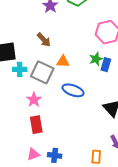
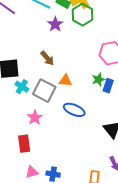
cyan cross: (20, 69) -> (22, 87), turned 32
red rectangle: (36, 125) -> (24, 144), moved

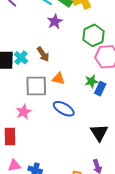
green hexagon: (82, 15) -> (94, 35), moved
cyan cross: (22, 87) -> (21, 58), moved
gray square: (44, 91) -> (36, 86), turned -35

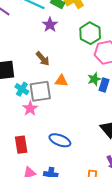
cyan cross: (21, 58) -> (22, 89), moved
blue ellipse: (64, 109) -> (60, 140), moved
pink star: (24, 112) -> (30, 108), moved

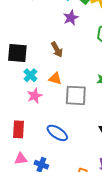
orange triangle: (61, 81) -> (55, 79), moved
gray square: (40, 91) -> (76, 95), moved

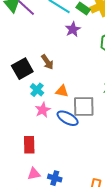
brown arrow: (57, 50) -> (47, 62), moved
black square: (17, 53) -> (22, 69), turned -30
blue ellipse: (57, 133) -> (68, 118), moved

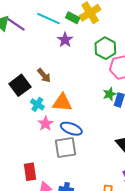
orange triangle: (62, 91) -> (62, 103), size x1.5
gray square: (84, 106) -> (65, 147), moved
red rectangle: (29, 145) -> (30, 172), moved

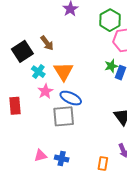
orange triangle: (62, 103) -> (63, 71), turned 50
red rectangle: (30, 172) -> (15, 106), moved

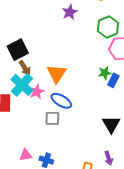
brown arrow: (47, 43) -> (25, 68), moved
cyan cross: (38, 72) -> (22, 85), moved, size x1.6
gray square: (64, 116) -> (52, 118), size x0.7

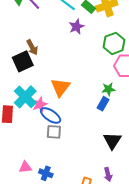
brown arrow: (25, 68) -> (32, 47), moved
blue rectangle: (113, 80) -> (103, 104), moved
blue ellipse: (61, 101) -> (51, 115), moved

